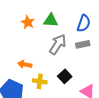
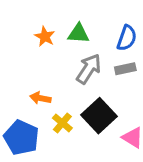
black square: (65, 76) -> (99, 116), size x1.6
yellow cross: (40, 81) -> (62, 123), turned 32

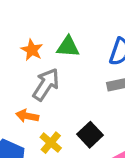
gray arrow: (89, 69) -> (46, 84), moved
black square: (99, 116) -> (90, 135), size x0.7

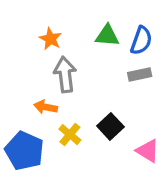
green triangle: (68, 47) -> (107, 36), moved
gray arrow: (46, 84) -> (65, 75), turned -40

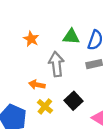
gray arrow: (65, 75) -> (56, 64), moved
orange arrow: (46, 107) -> (37, 85), moved

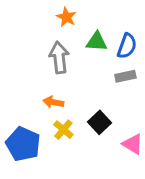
orange star: (31, 39) -> (66, 17), moved
gray arrow: (56, 64) -> (59, 57), moved

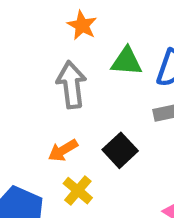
orange arrow: (53, 102) -> (63, 150), turned -42
black square: (100, 122) -> (120, 150), moved

